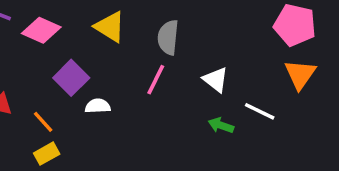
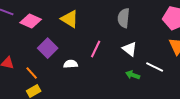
gray semicircle: (168, 37) -> (124, 18), moved
white semicircle: (98, 106) -> (71, 64), moved

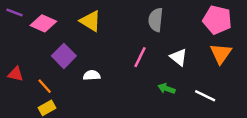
pink line: (96, 49) -> (140, 57), moved
white triangle: (130, 49) -> (179, 57), moved
white line: (155, 67) -> (205, 96), moved

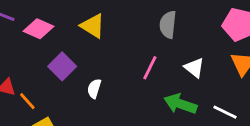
white semicircle: (92, 75) -> (94, 89), turned -70
orange line: (45, 86) -> (27, 101), moved
green arrow: (166, 89) -> (180, 104), size x1.6

